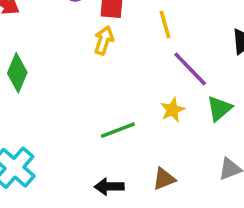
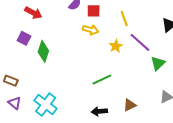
yellow arrow: (104, 40) -> (91, 30), turned 91
yellow star: (173, 110) -> (116, 46), moved

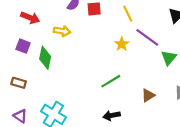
yellow arrow: (91, 30) -> (62, 31), moved
brown rectangle: (11, 81) -> (19, 83), moved
brown triangle: (130, 105) -> (148, 95), moved

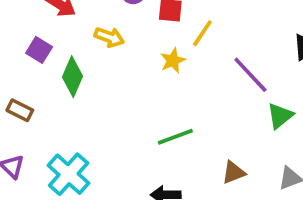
yellow line: (128, 14) -> (202, 33), moved, turned 49
yellow star: (122, 44) -> (173, 61), moved

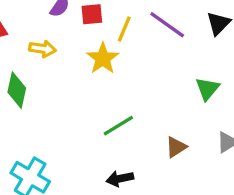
yellow star: (173, 61) -> (103, 58), size x1.4
purple line: (250, 75) -> (167, 25), moved

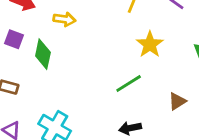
yellow star: (103, 58) -> (150, 44), moved

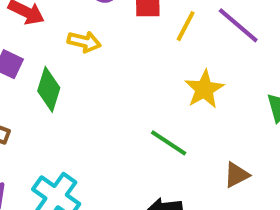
green line: (129, 84) -> (169, 143), turned 60

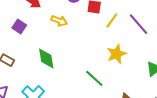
green diamond: (49, 89) -> (46, 58), moved, turned -35

